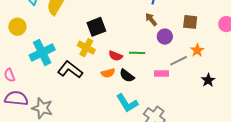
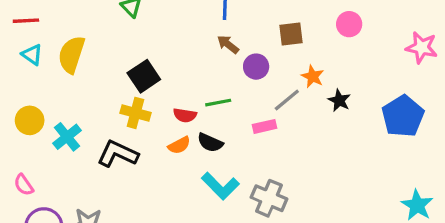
yellow circle: (17, 27) -> (30, 120), moved
cyan cross: (42, 52) -> (67, 137), size x0.7
black star: (208, 80) -> (339, 100), moved

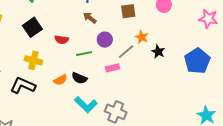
purple circle: (256, 67) -> (105, 40), moved
black square: (144, 76) -> (32, 27), moved
red semicircle: (185, 115) -> (62, 40), moved

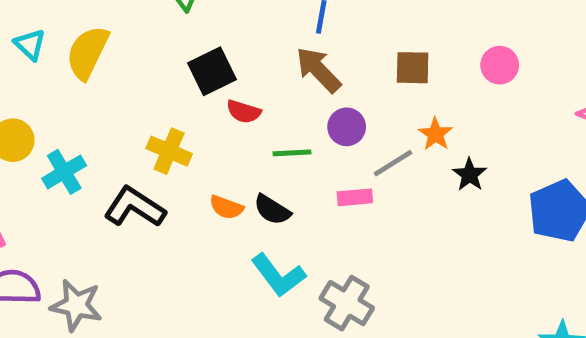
brown arrow: (90, 18) -> (318, 70), size x1.5
black square: (32, 27) -> (212, 71), moved
orange semicircle: (60, 80) -> (226, 207), turned 40

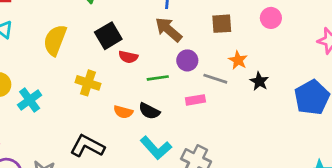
yellow semicircle: (88, 52) -> (55, 40), moved
gray line: (393, 163) -> (215, 79), turned 55
black L-shape: (135, 207) -> (87, 146), moved

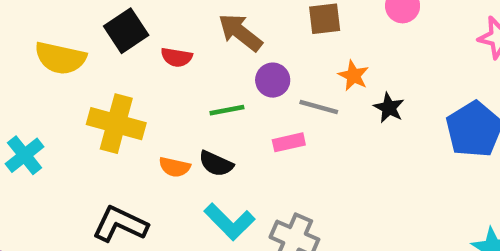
black square: (108, 36) -> (126, 31), moved
yellow semicircle: (55, 40) -> (60, 58), turned -96
red semicircle: (128, 57) -> (177, 57), moved
yellow cross: (88, 83) -> (116, 124), size x1.4

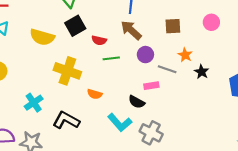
green line: (227, 110) -> (111, 58), moved
cyan cross: (25, 155) -> (34, 103), moved
black semicircle: (216, 164) -> (137, 102), moved

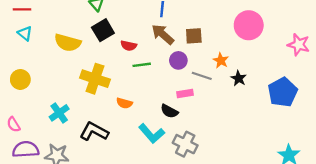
pink circle: (211, 22) -> (249, 25), size x1.6
brown square: (173, 26) -> (194, 36), moved

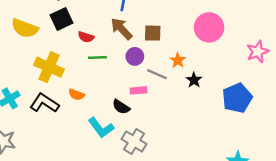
pink star: (299, 45) -> (258, 52), turned 30
black L-shape: (94, 132) -> (44, 103), moved

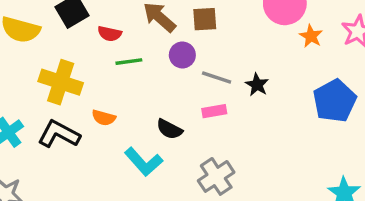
orange star: (178, 60) -> (311, 36), moved
black star: (194, 80) -> (257, 85), moved
pink rectangle: (138, 90) -> (214, 111), moved
gray cross: (134, 141) -> (216, 176), moved, turned 30

